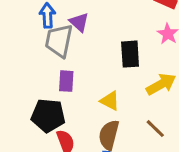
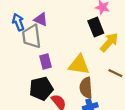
black rectangle: (130, 54) -> (96, 27), moved
yellow triangle: (110, 101) -> (79, 65), size x1.5

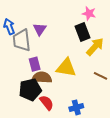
purple triangle: (41, 20) -> (40, 29), moved, turned 40
brown semicircle: (86, 88) -> (42, 78), moved, turned 96

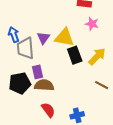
black rectangle: (82, 32) -> (75, 55), moved
yellow triangle: (66, 68) -> (64, 37), moved
black pentagon: (30, 90) -> (20, 83), moved

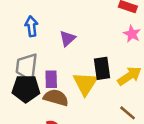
yellow triangle: (64, 37) -> (85, 84), moved, turned 40
gray trapezoid: (25, 48) -> (27, 67), moved

